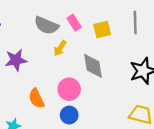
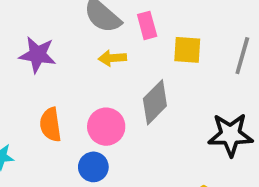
yellow arrow: (60, 48) -> (112, 58), turned 35
gray diamond: (93, 66) -> (155, 102), turned 36

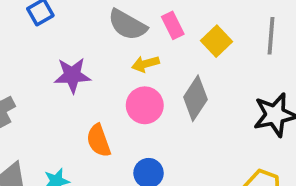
yellow square: (187, 50) -> (216, 41), turned -36
pink circle: (106, 127) -> (145, 105), moved

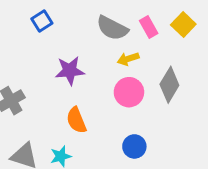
yellow square: (216, 41) -> (183, 25), moved
orange semicircle: (99, 141) -> (76, 120), moved

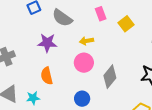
pink rectangle: (149, 27) -> (101, 14), moved
gray semicircle: (112, 28) -> (62, 18), moved
gray diamond: (169, 85) -> (110, 77), moved

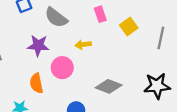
pink circle: (84, 63) -> (62, 68), moved
gray diamond: (110, 77) -> (109, 86), turned 70

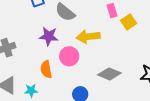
pink rectangle: (100, 14) -> (112, 11), moved
yellow arrow: (83, 45) -> (88, 37), size x1.6

